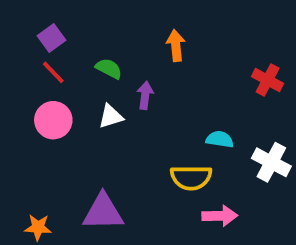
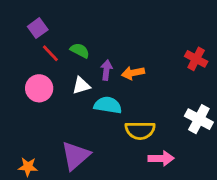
orange arrow: (176, 46) -> (133, 73), moved, turned -95
red line: (53, 72) -> (50, 53), moved
cyan semicircle: (220, 139) -> (108, 105), moved, size x1.4
purple triangle: (103, 212) -> (76, 156), turned -40

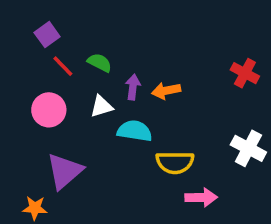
purple triangle: (76, 156) -> (65, 171), moved

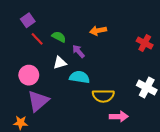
purple arrow: (133, 87) -> (78, 51), turned -48
orange arrow: (166, 91) -> (98, 31), moved
pink circle: (49, 110) -> (29, 75), moved

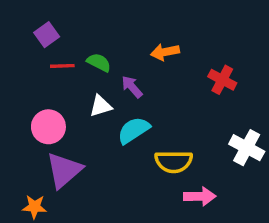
red line: (37, 39) -> (62, 66), turned -48
red cross: (145, 43) -> (222, 80), moved
cyan semicircle: (79, 77) -> (134, 130), turned -42

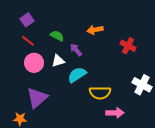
red line: (62, 66) -> (28, 41), moved, turned 40
pink circle: (48, 127) -> (34, 63), moved

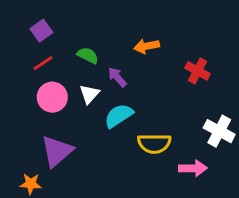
red line: (28, 41) -> (43, 63), turned -72
white triangle: (58, 61) -> (89, 94), turned -32
pink arrow: (115, 113) -> (193, 168), moved

